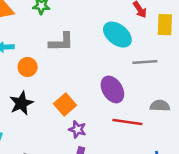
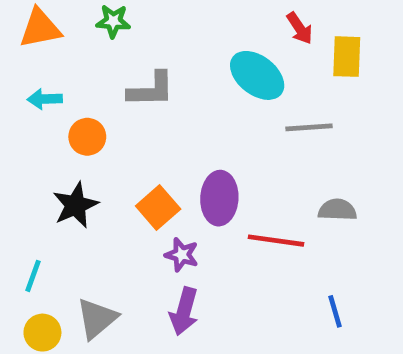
purple ellipse: (112, 89) -> (219, 198), moved, turned 35

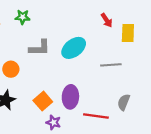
cyan ellipse: (257, 75) -> (74, 48), moved, turned -75
gray semicircle: (337, 210) -> (124, 102), turned -70

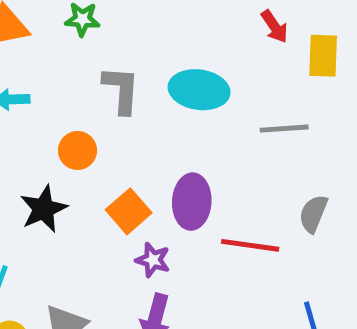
gray L-shape: (40, 48) -> (121, 90), turned -85
cyan ellipse: (74, 48) -> (199, 90), turned 45
orange circle: (11, 69) -> (77, 150), moved

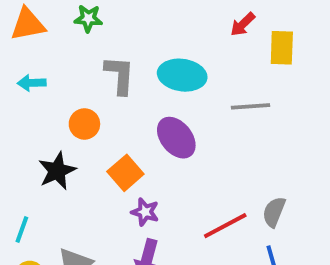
red arrow: (274, 26) -> (243, 24), turned 80
purple ellipse: (192, 202) -> (176, 138), moved, turned -42
gray semicircle: (313, 214) -> (274, 212), moved
red line: (250, 245) -> (225, 226), moved, turned -36

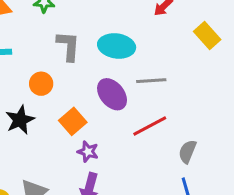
yellow rectangle: (282, 48) -> (207, 35), moved, turned -44
gray line: (251, 106) -> (151, 81), moved
red line: (225, 226) -> (150, 126), moved

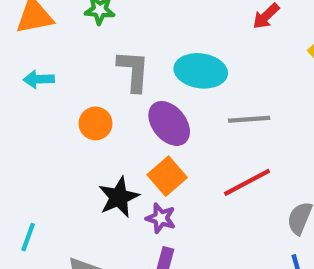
purple ellipse: (112, 94) -> (169, 123), moved
black star: (20, 120) -> (119, 197), moved
orange square: (73, 121) -> (167, 176), moved

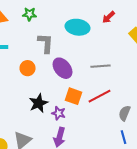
cyan ellipse: (201, 71) -> (78, 27), moved
orange square: (167, 176) -> (74, 96), moved, turned -30

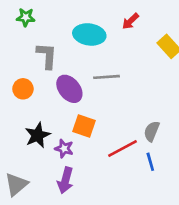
gray line: (101, 66) -> (107, 77), moved
red line: (100, 96) -> (122, 149), moved
gray semicircle: (125, 113) -> (152, 131), moved
blue line: (124, 137) -> (150, 162), moved

